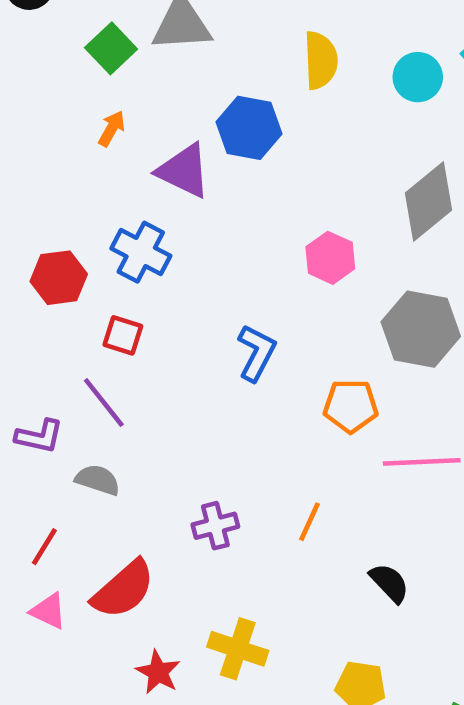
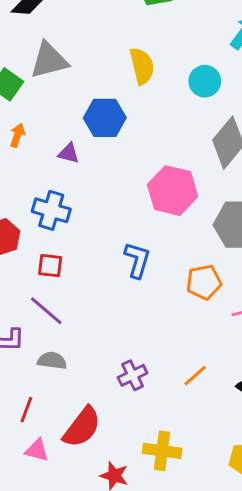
cyan circle: (418, 77) -> (205, 81), moved
purple triangle: (184, 171) -> (69, 153), size x0.6
pink hexagon: (330, 258) -> (173, 191), size x1.5
orange line: (310, 522) -> (195, 376), moved, turned 35

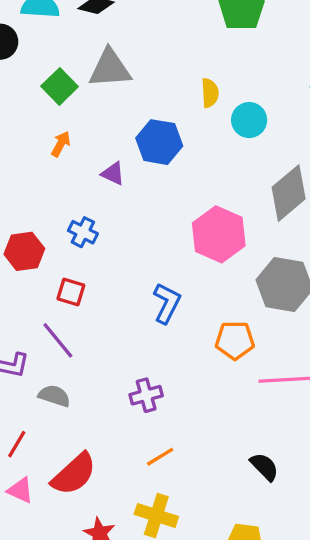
yellow semicircle: (142, 66) -> (210, 93), size x0.7
cyan circle: (205, 81) -> (249, 120), moved
blue cross: (51, 210) -> (83, 232), size x0.7
purple cross: (133, 375) -> (146, 395), moved
orange line: (195, 376) -> (160, 457), moved

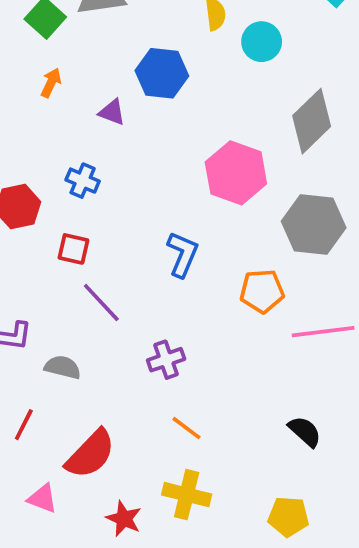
purple line: (58, 340) -> (101, 303), moved
orange line: (160, 457) -> (186, 428), turned 72
pink triangle: (20, 490) -> (42, 498), moved

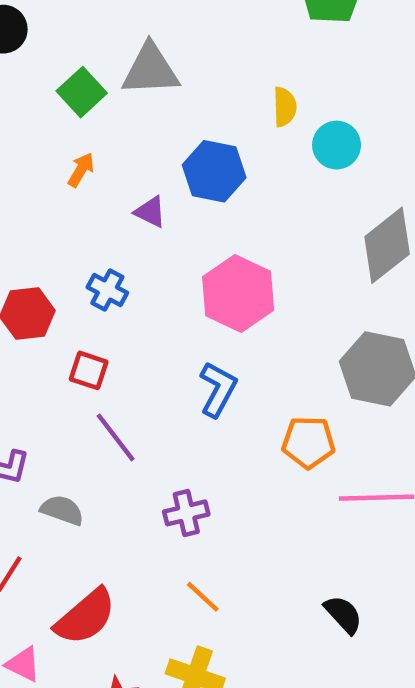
pink hexagon: (236, 173) -> (238, 293), moved

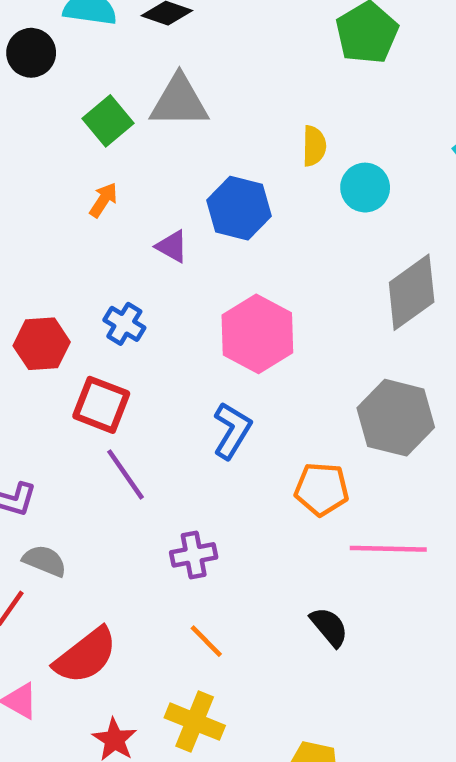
red square: (89, 370) -> (101, 405), size x1.4
gray semicircle: (62, 510) -> (45, 561), moved
black semicircle: (343, 614) -> (329, 627), moved

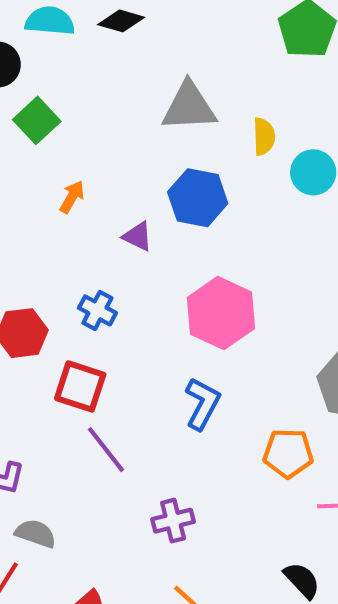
gray triangle: (179, 101) -> (189, 107), moved
green square: (108, 121) -> (37, 120), moved

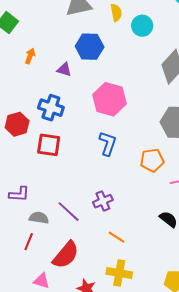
blue cross: (97, 310) -> (51, 108), size x1.4
purple line: (106, 450) -> (69, 212), moved

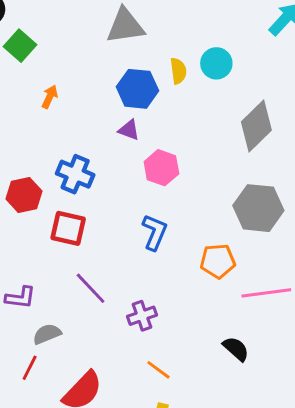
yellow semicircle: (116, 13) -> (178, 71), moved
purple triangle: (64, 70) -> (129, 130), moved
pink hexagon: (109, 99) -> (161, 168), size x0.7
purple line: (69, 212) -> (91, 288), moved
gray semicircle: (39, 218) -> (47, 334), turned -36

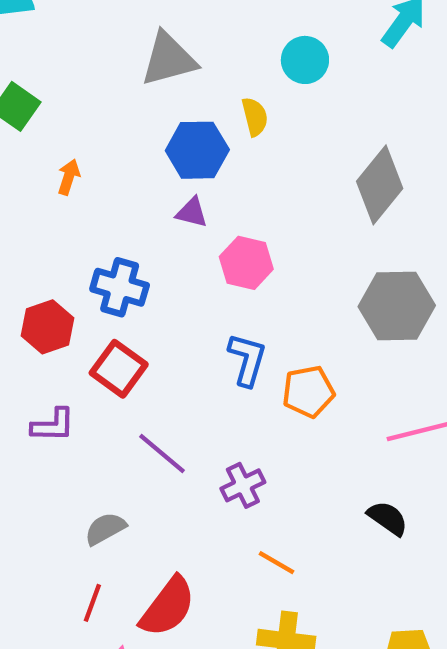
cyan circle: (216, 63) -> (305, 60), moved
red square: (68, 228) -> (119, 369), turned 30
orange pentagon: (218, 261) -> (308, 392), moved
purple L-shape: (20, 298) -> (53, 425), moved
red line: (30, 368) -> (92, 603), moved

